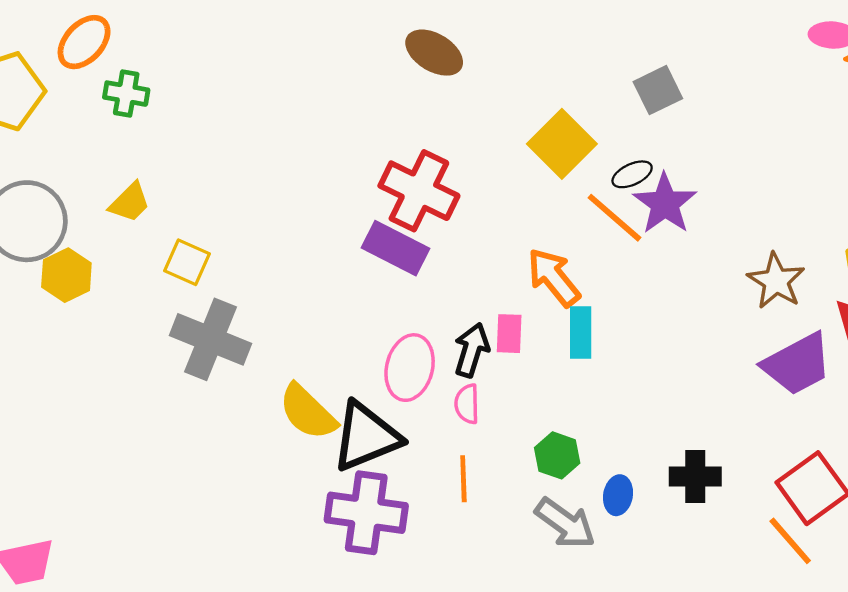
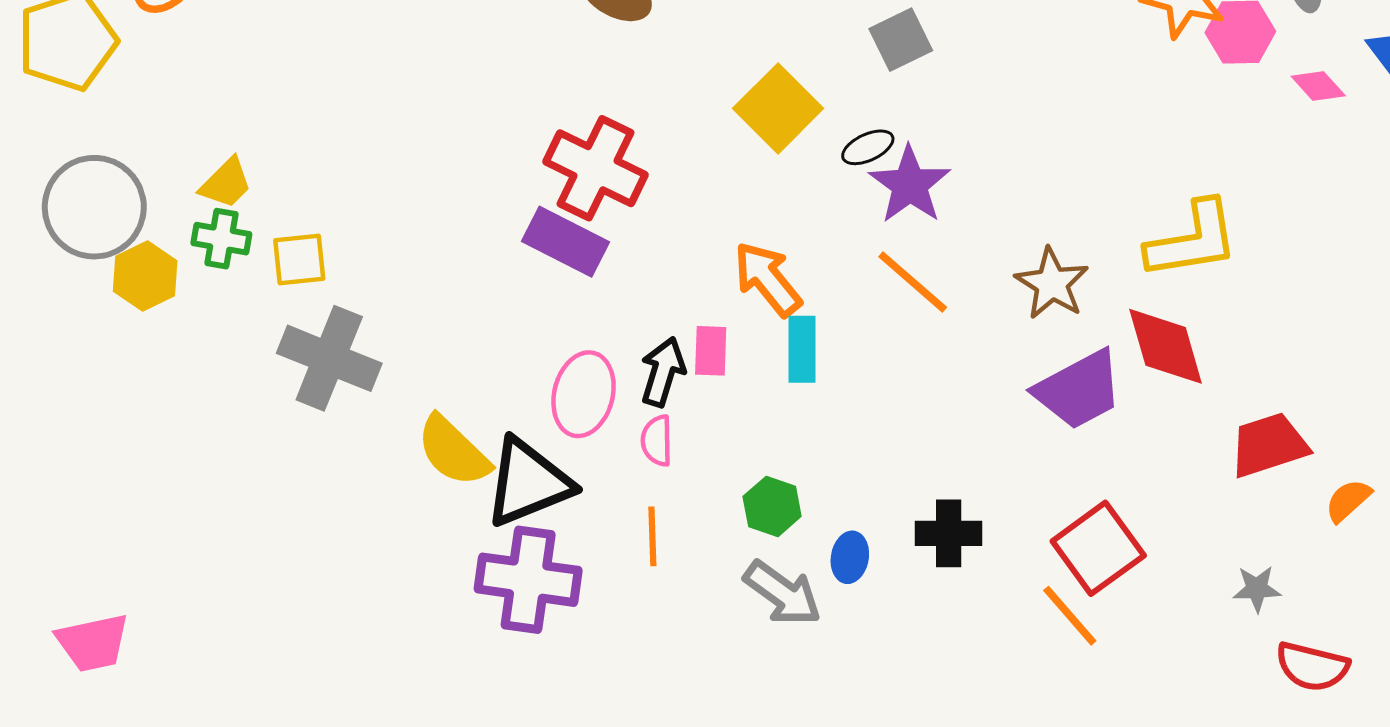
green cross: (126, 94) -> (221, 239), moved
orange line: (614, 218) -> (913, 282), moved
yellow square: (187, 262) -> (299, 260), turned -30

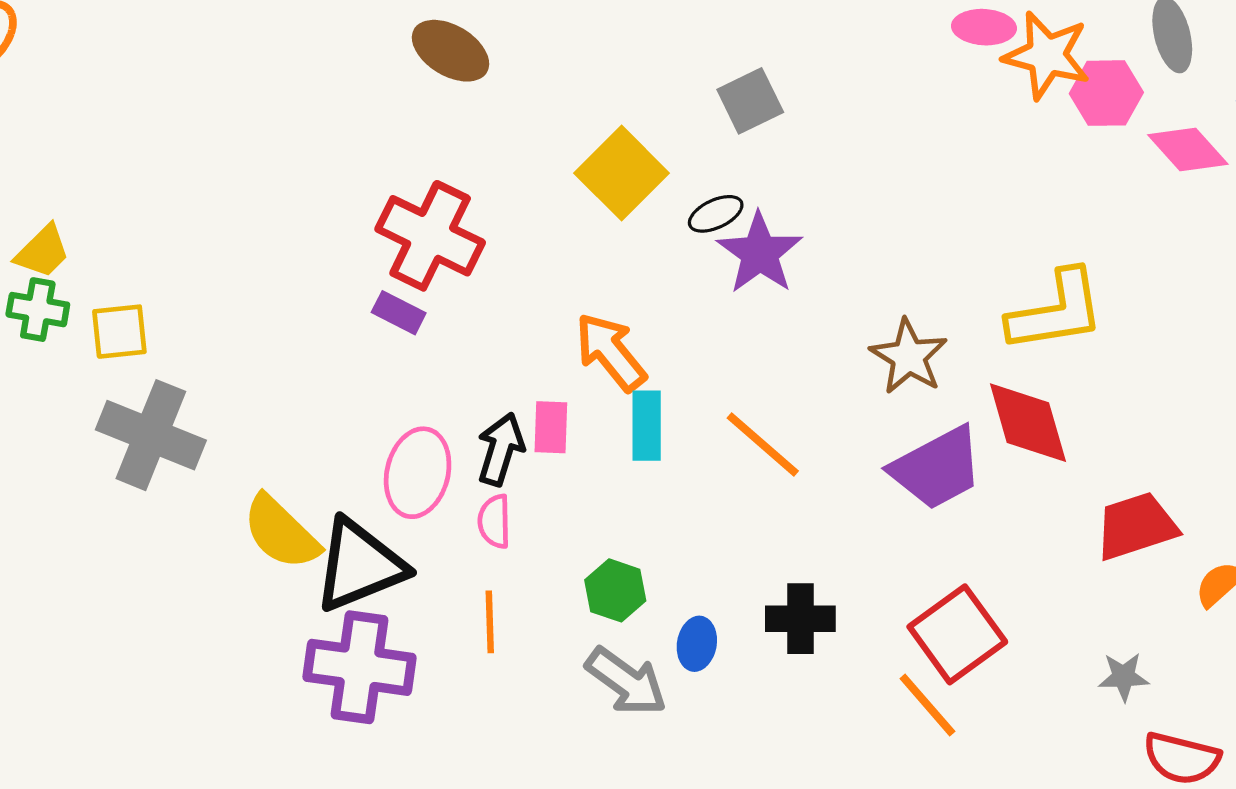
pink diamond: (1318, 86) -> (1188, 150), size x1.4
purple rectangle: (566, 242) -> (399, 313), size x0.6
orange line: (913, 282) -> (763, 444), moved

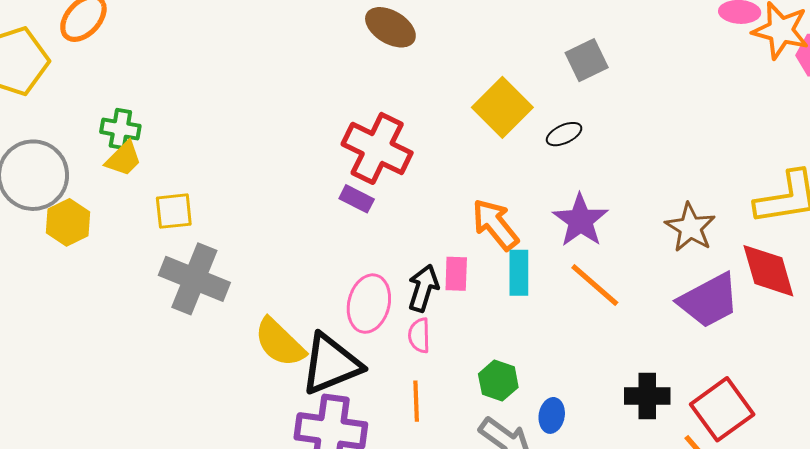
purple star: (760, 253) -> (580, 220), moved
green cross: (38, 310) -> (120, 129), moved
black cross: (800, 619) -> (647, 396), moved

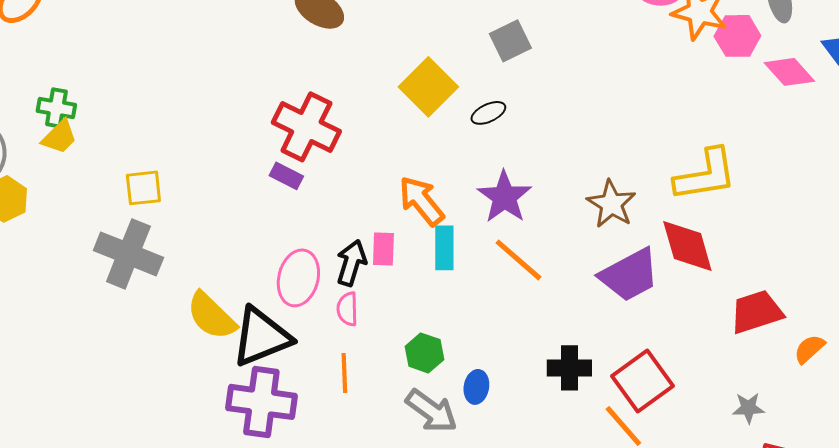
yellow square: (174, 211) -> (143, 188), moved

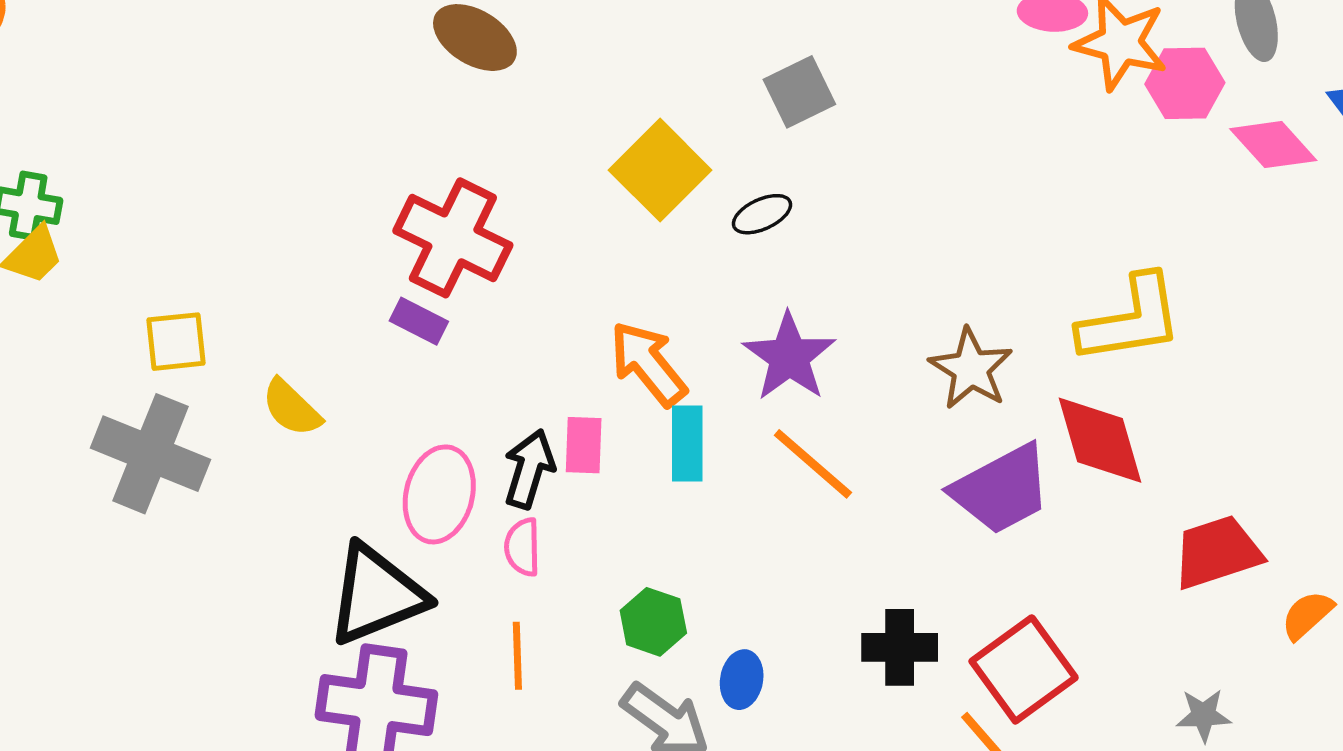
yellow semicircle: (211, 316) -> (291, 408), moved, size x0.7

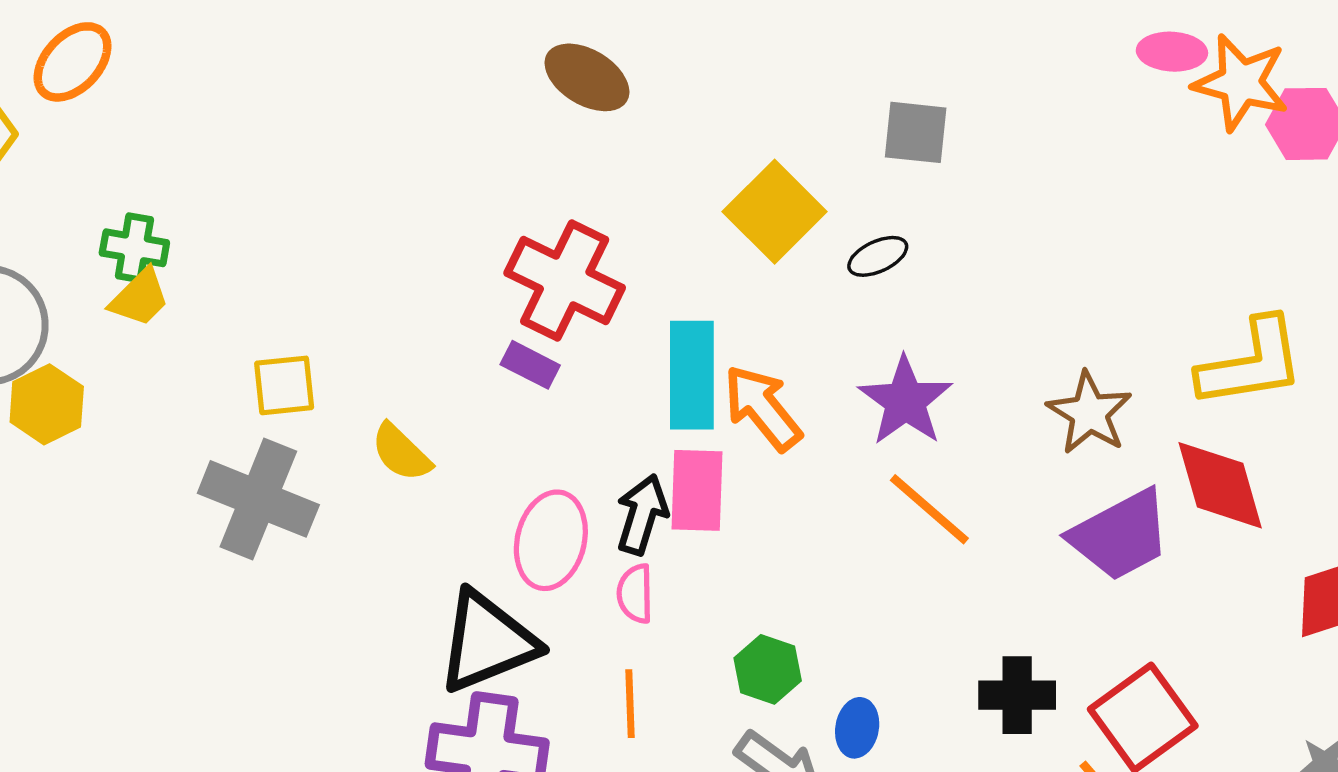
gray square: (799, 92) -> (916, 132), turned 32
cyan rectangle: (687, 443) -> (692, 375), moved, size x1.4
pink rectangle: (584, 445) -> (697, 490), size x1.4

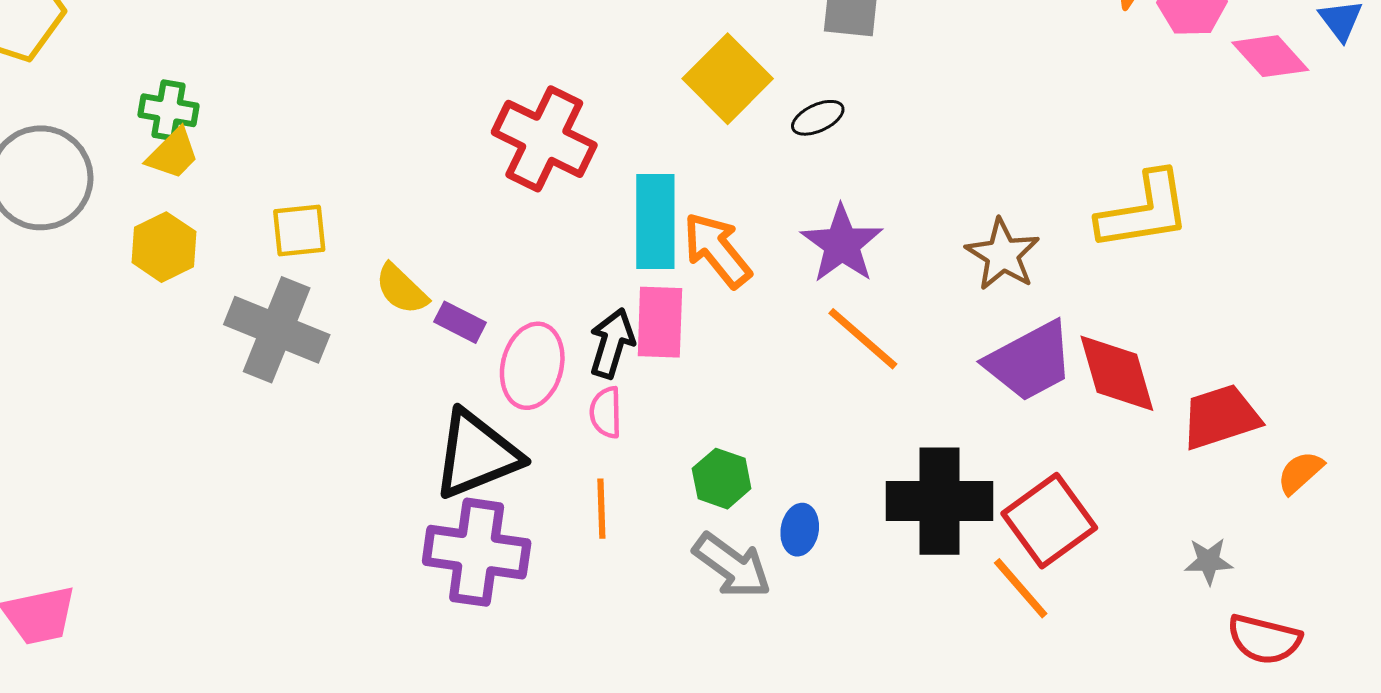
purple rectangle: (530, 365) -> (460, 322), moved
yellow hexagon: (47, 404) -> (164, 247), moved
red diamond: (1220, 485) -> (1117, 373), moved
black cross: (1017, 695) -> (940, 501), size x1.6

